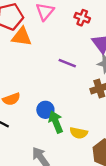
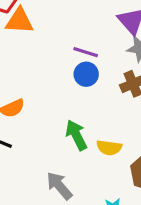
blue circle: (45, 110) -> (86, 74), moved

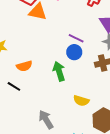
green arrow: (76, 135) -> (59, 71), moved

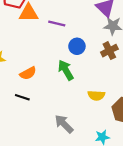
purple line: (76, 38) -> (57, 24), moved

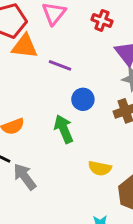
gray arrow: (64, 124) -> (25, 177), moved

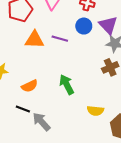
orange triangle: (25, 46) -> (34, 40), moved
blue circle: (83, 99) -> (84, 26), moved

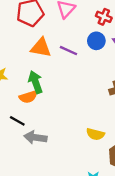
green arrow: (67, 85) -> (35, 82), moved
gray arrow: (41, 122) -> (35, 137), turned -48

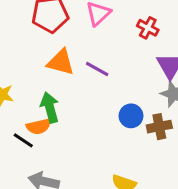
blue circle: (96, 41) -> (131, 116), moved
black line: (17, 121) -> (23, 140), moved

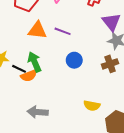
blue circle: (131, 116) -> (74, 60), moved
black line: (23, 140) -> (19, 69), moved

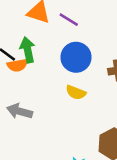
blue circle: (74, 60) -> (76, 57), size x1.5
yellow semicircle: (92, 106) -> (76, 92), moved

